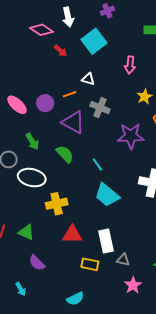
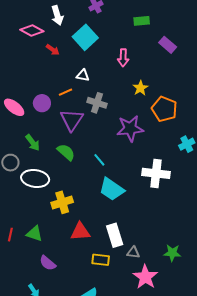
purple triangle: (73, 122) -> (72, 120), turned 40
pink star: (133, 285) -> (145, 277), size x1.4

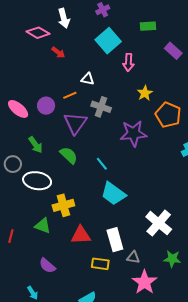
cyan square: (85, 37) -> (108, 41), moved
white cross: (156, 173) -> (159, 223), moved, turned 32
green triangle: (34, 234) -> (43, 226), moved

